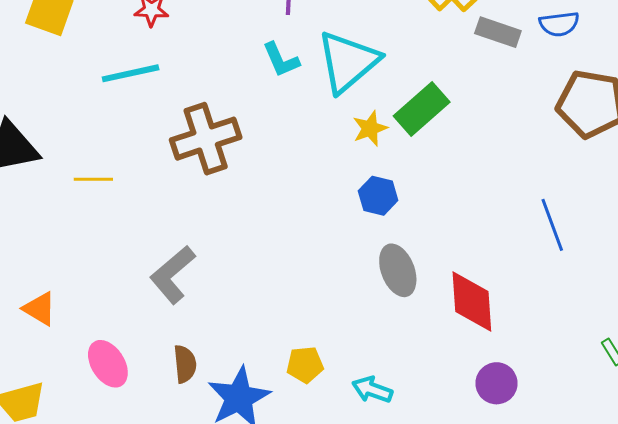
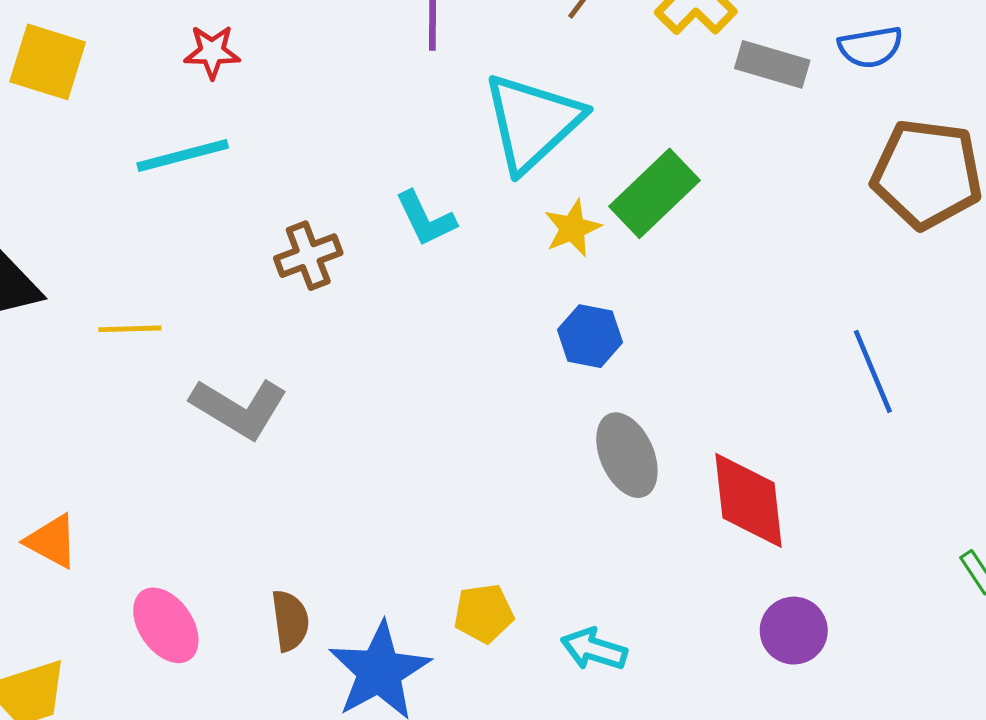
cyan L-shape: (281, 60) -> (426, 219), moved
brown cross: (206, 139) -> (308, 256), size x0.6
gray L-shape: (173, 275) -> (239, 408), moved, turned -106

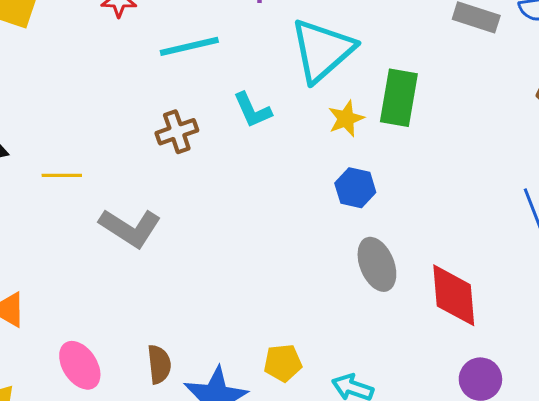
cyan line: (183, 155) -> (189, 46), moved
green rectangle: (654, 193) -> (399, 98), turned -38

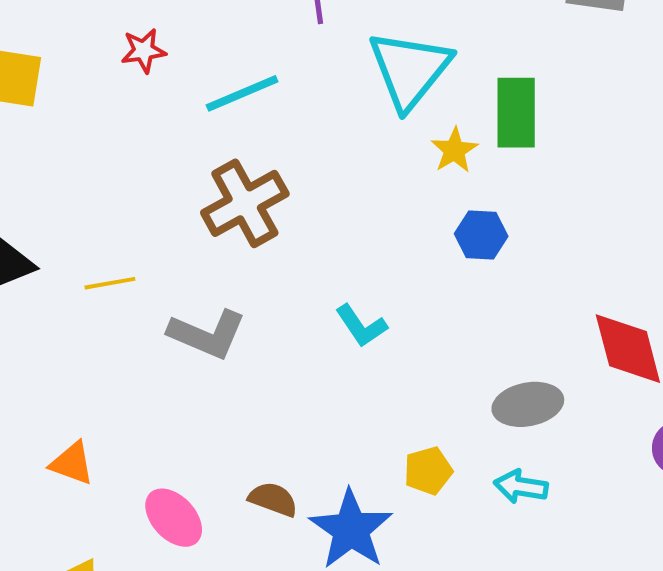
cyan L-shape: (252, 110) -> (361, 326), moved
brown cross: (177, 132) -> (245, 203), size x1.6
gray ellipse: (377, 264) -> (528, 404), moved, turned -69
brown semicircle: (159, 364) -> (273, 499), turned -54

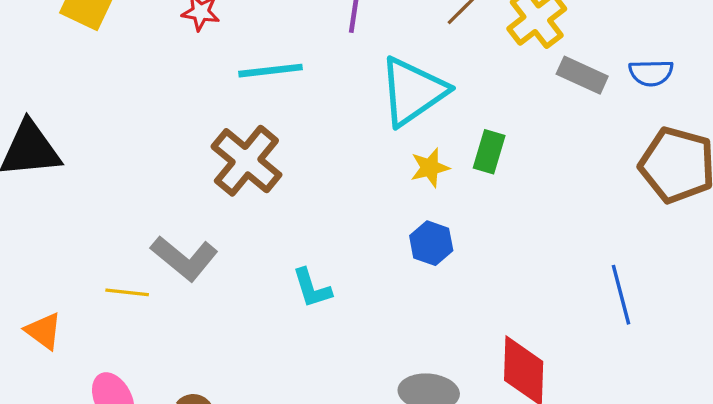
green rectangle: (516, 113) -> (489, 152), size x0.7
brown cross: (245, 203) -> (246, 161), turned -38
yellow line: (110, 283) -> (127, 292), moved

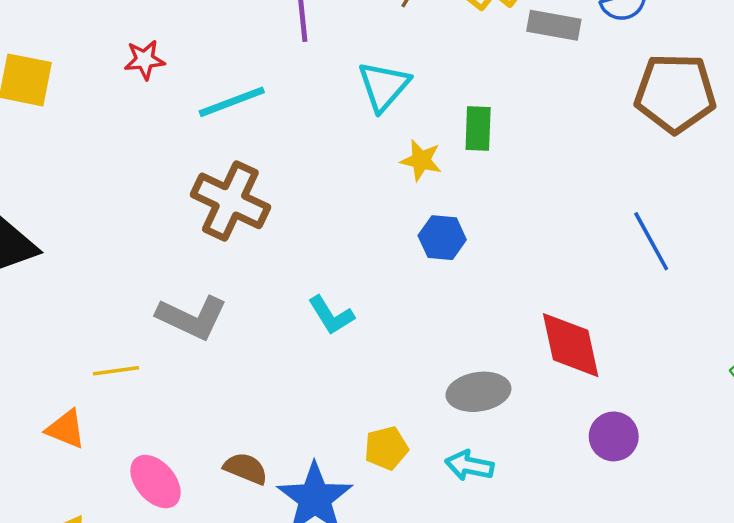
cyan triangle: (413, 91) -> (384, 86), size x0.7
yellow star: (430, 168) -> (421, 160), turned -30
yellow line: (127, 292) -> (116, 371), moved

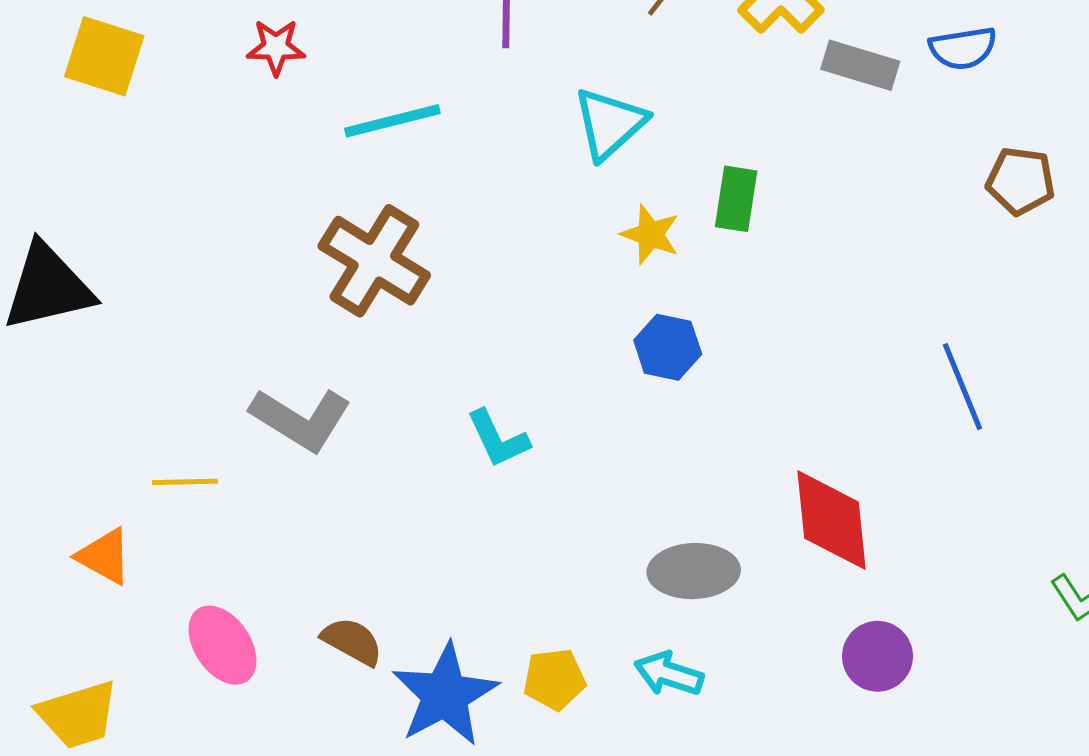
brown pentagon: (675, 93) -> (1021, 181), size x0.6
yellow pentagon: (386, 448) -> (554, 679), moved

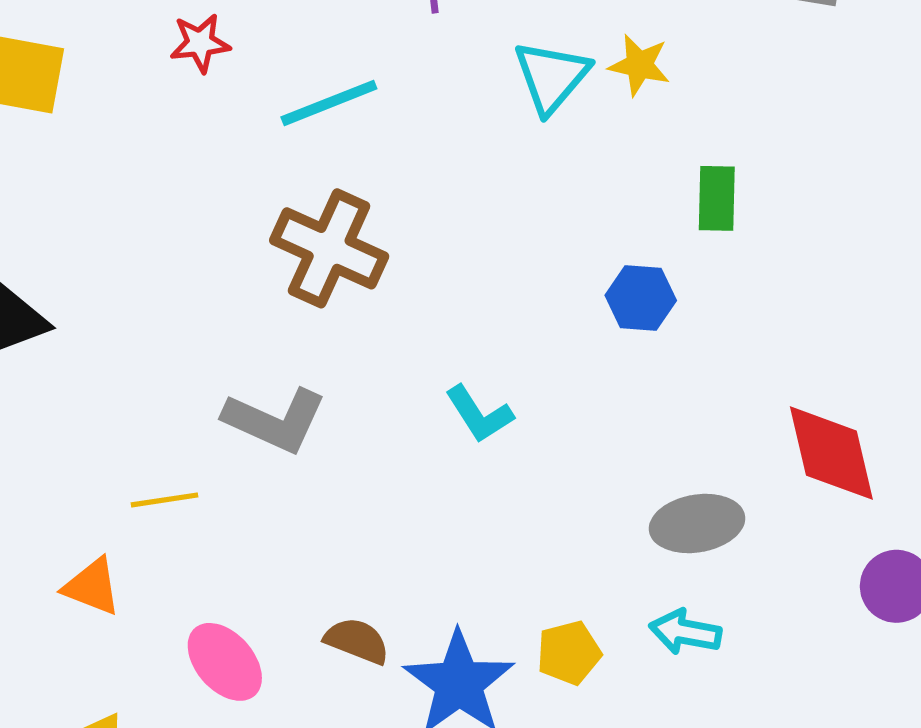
green rectangle: (736, 199) -> (717, 198), moved
yellow star: (650, 234) -> (639, 65), moved

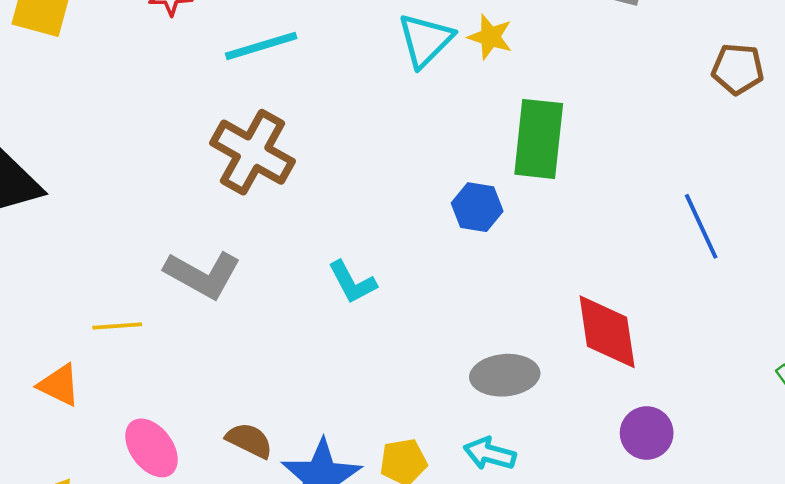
green rectangle: (717, 198) -> (539, 139), size x1.6

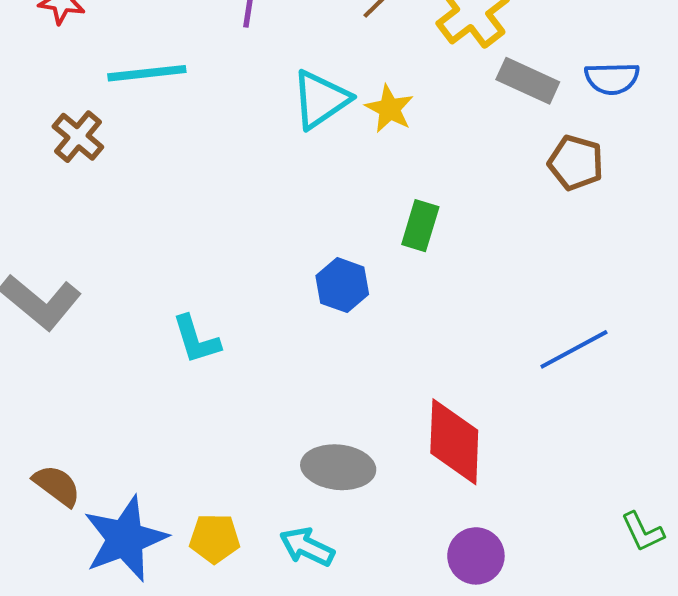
brown pentagon: (738, 69) -> (576, 163), moved
green rectangle: (539, 139) -> (420, 226), size x0.6
brown cross: (253, 152) -> (78, 137), moved, size x0.6
blue line: (701, 226) -> (574, 349), turned 76

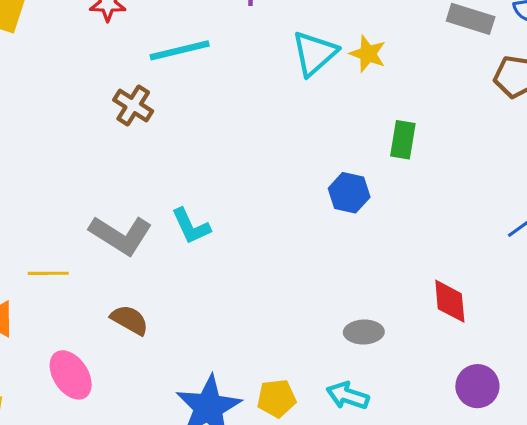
cyan L-shape: (196, 339) -> (191, 226), moved
red diamond: (454, 442) -> (450, 301), size x0.7
gray ellipse: (338, 467) -> (364, 332), size x0.7
brown semicircle: (57, 486) -> (130, 320), moved

